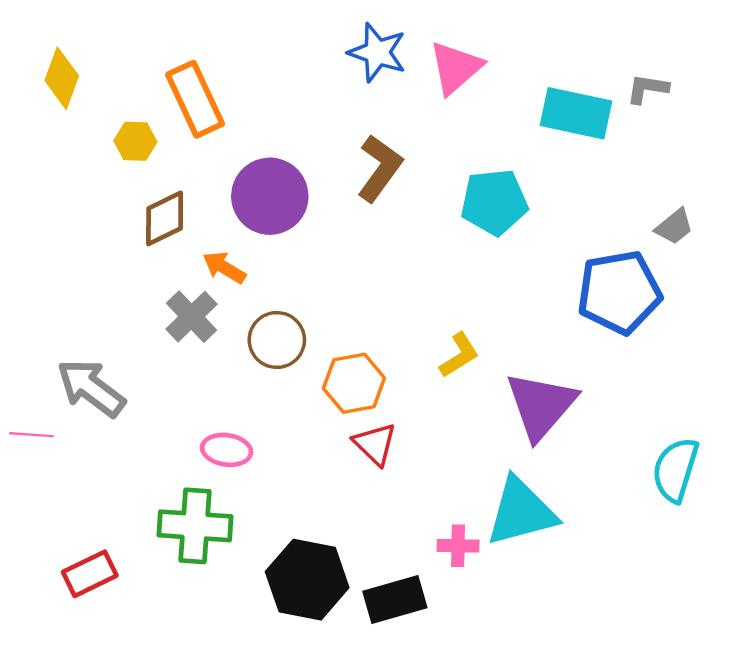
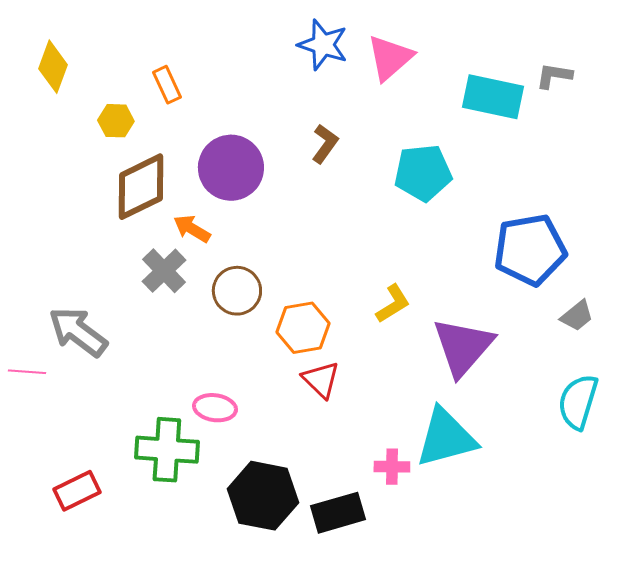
orange rectangle: (195, 99) -> (167, 85), size x0.6
brown L-shape: (380, 168) -> (325, 144), size x0.7
brown diamond: (165, 218) -> (141, 187), size x1.4
gray trapezoid: (674, 227) -> (577, 316), moved
pink ellipse: (227, 450) -> (215, 408), moved

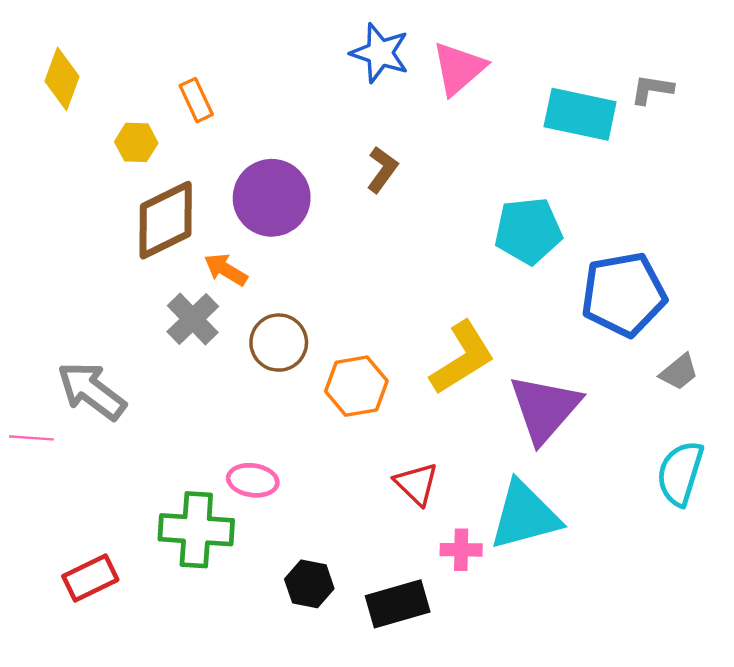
cyan pentagon: (423, 173) -> (528, 231), moved
yellow L-shape: (393, 304) -> (462, 358), size x1.6
red triangle: (321, 380) -> (416, 484), moved
black hexagon: (263, 496) -> (309, 584), size x0.6

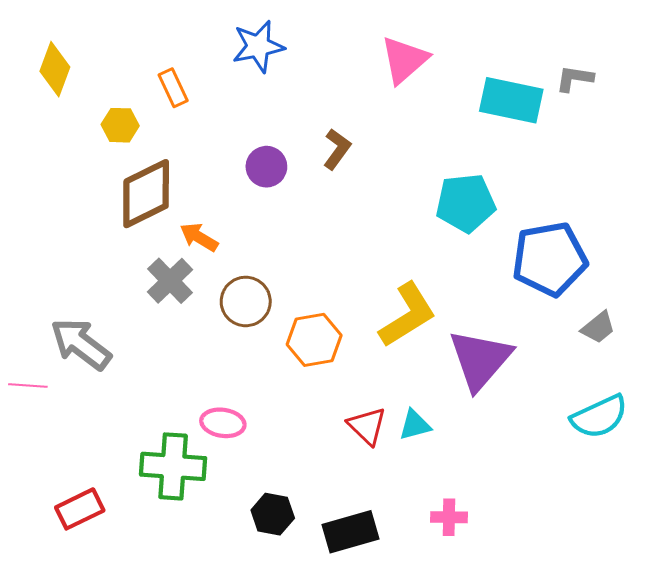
blue star: (380, 53) -> (258, 46), moved, turned -30
purple circle: (272, 198) -> (266, 167), moved, size x0.6
cyan semicircle: (680, 473) -> (599, 417), turned -132
cyan triangle: (525, 516) -> (415, 425), moved, size x0.5
pink cross: (461, 550) -> (449, 517), moved

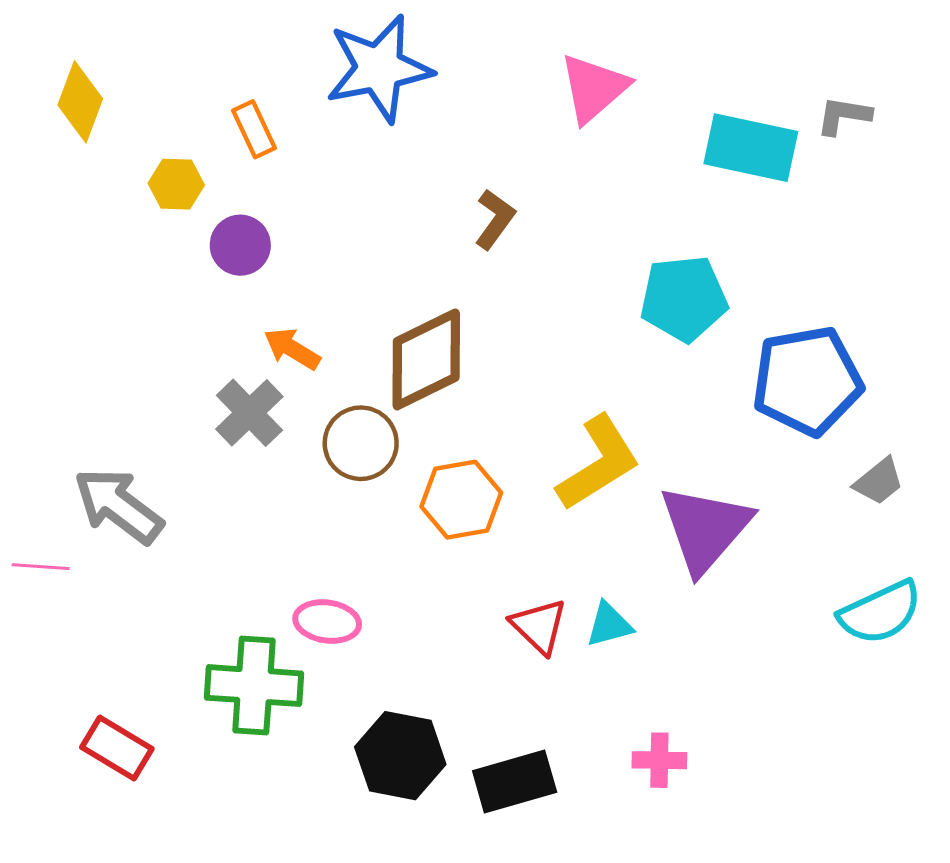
blue star: (258, 46) -> (379, 68), size x1.4
purple circle: (266, 167) -> (240, 245), moved
brown diamond: (146, 194) -> (426, 359), moved
red rectangle: (80, 509) -> (117, 748), turned 57
black hexagon: (273, 514) -> (400, 756), size x1.4

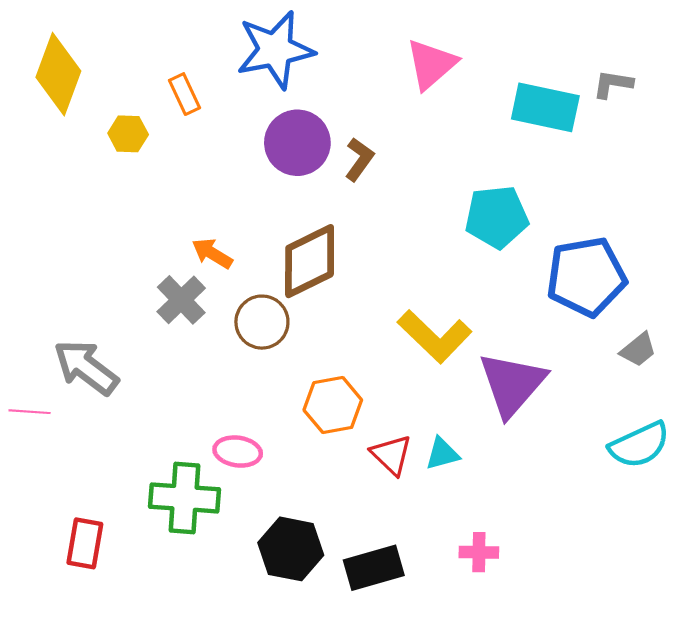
yellow diamond: (80, 102) -> (58, 74), size x1.4
purple circle: (240, 245) -> (297, 143), moved, size x1.5
yellow L-shape: (598, 463) -> (435, 336), turned 76
orange hexagon: (461, 500) -> (333, 405), moved
red rectangle: (117, 748) -> (85, 543), turned 69

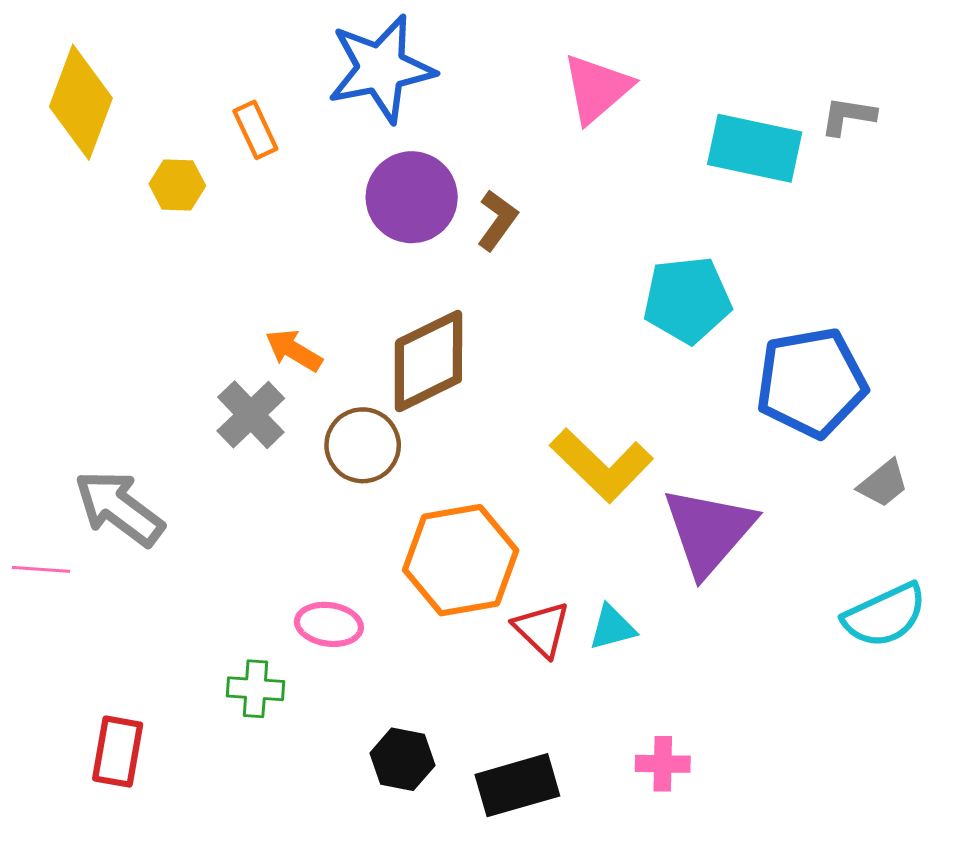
orange hexagon: (333, 405) -> (461, 560), size x1.4
green cross: (185, 498) -> (255, 689), size x0.6
black hexagon: (291, 549) -> (402, 759), size x0.7

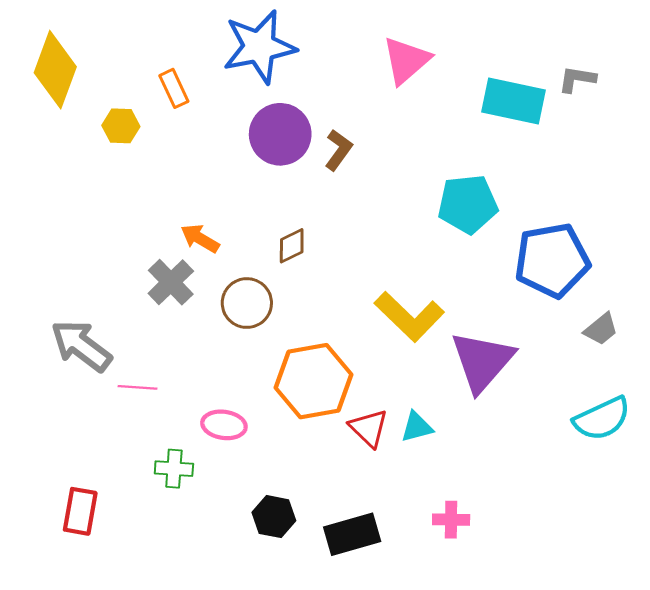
brown diamond: (428, 361) -> (292, 246), size x0.5
pink line: (41, 569) -> (137, 387), moved

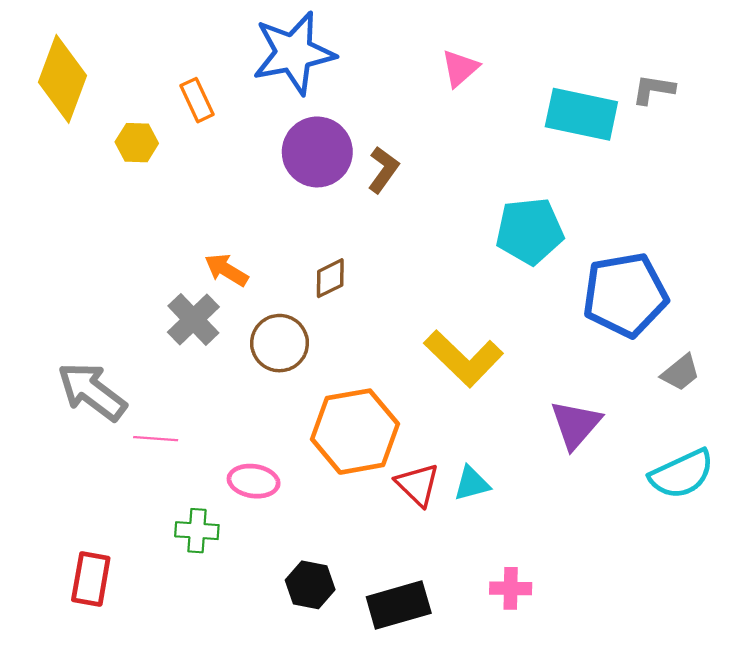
pink triangle: (406, 60) -> (460, 68), size x0.7
purple triangle: (482, 361) -> (576, 424), moved, size x0.7

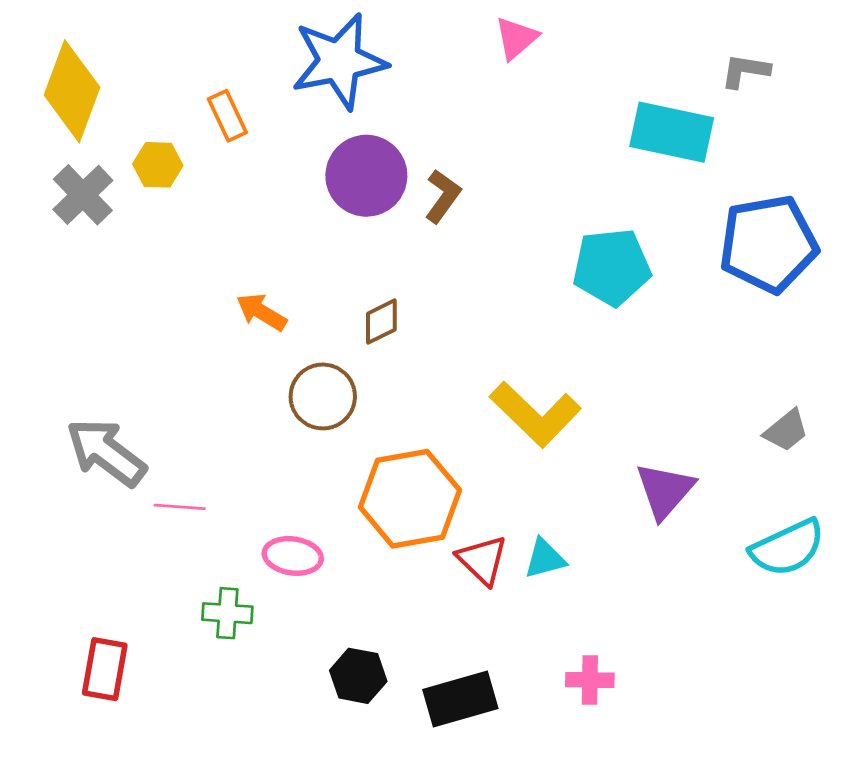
pink triangle: (460, 68) -> (516, 38), moved
gray L-shape: (653, 89) -> (745, 71), moved
blue pentagon: (625, 295) -> (768, 244), moved
gray cross: (193, 319) -> (83, 195), moved

